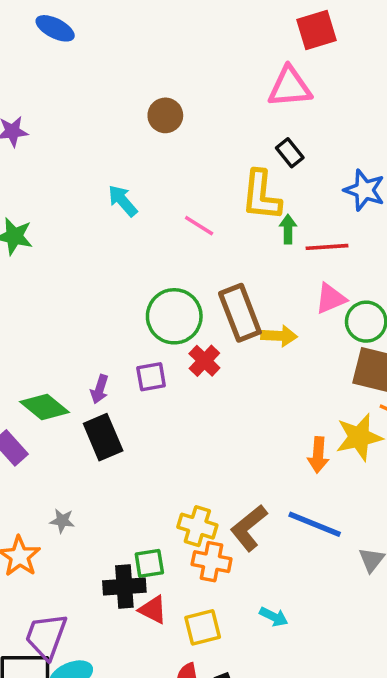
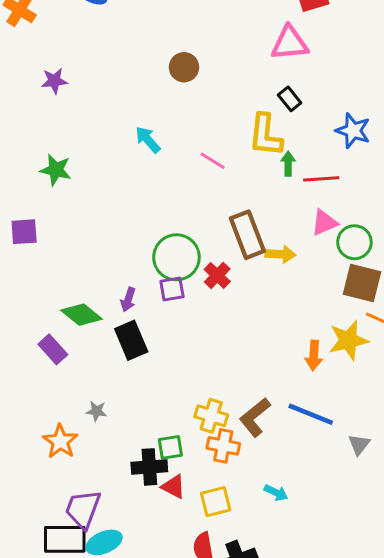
green circle: (174, 316) -> (176, 257), moved

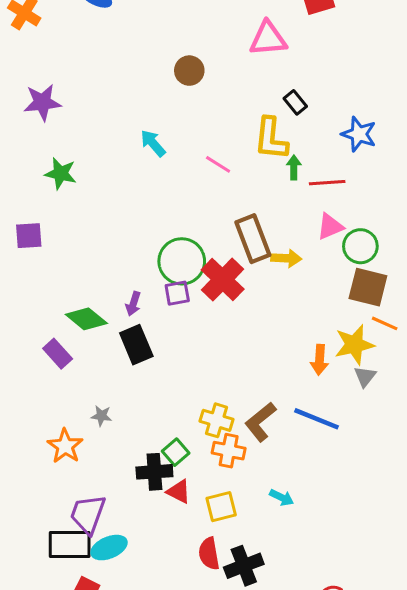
pink triangle: (290, 43) -> (268, 39), moved
purple star: (54, 81) -> (42, 102), moved, size x1.4
red cross: (217, 275) -> (223, 280), size x1.6
gray triangle: (359, 444) -> (365, 376), moved
green square: (170, 447) -> (176, 452), turned -32

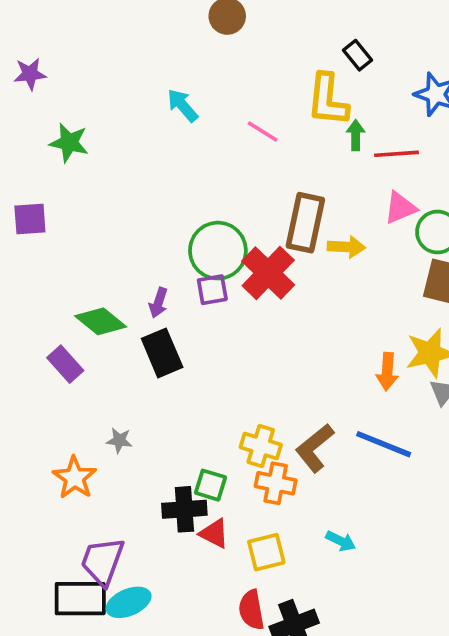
purple star: (42, 102) -> (30, 74), moved, size x0.7
brown rectangle: (253, 239) -> (305, 223), turned 33
green square: (176, 452) -> (210, 485), turned -32

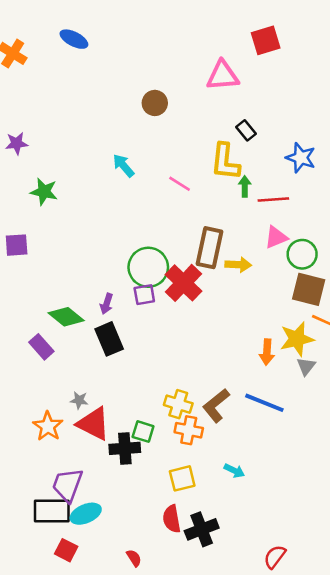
red triangle: (214, 533) -> (94, 424), moved, size x1.6

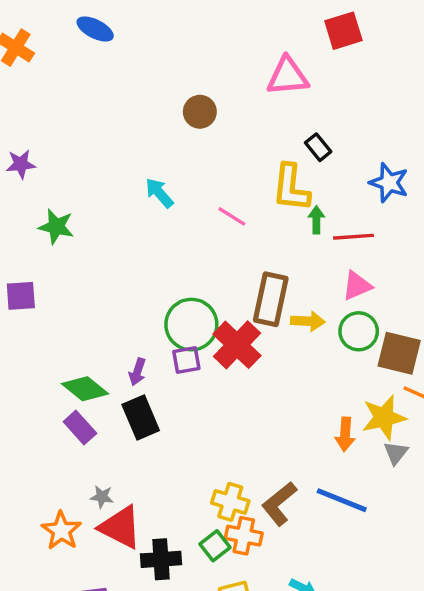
green circle: (302, 254) -> (359, 331), moved
purple rectangle: (41, 347) -> (80, 428), moved
green square: (143, 432) -> (215, 546), moved, turned 35

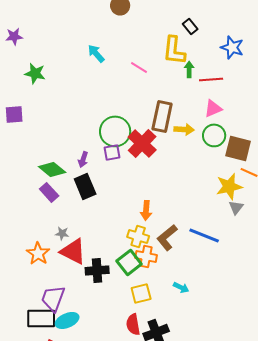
orange arrow: (345, 434) -> (146, 210), moved
green square: (215, 546) -> (129, 262), size x1.4

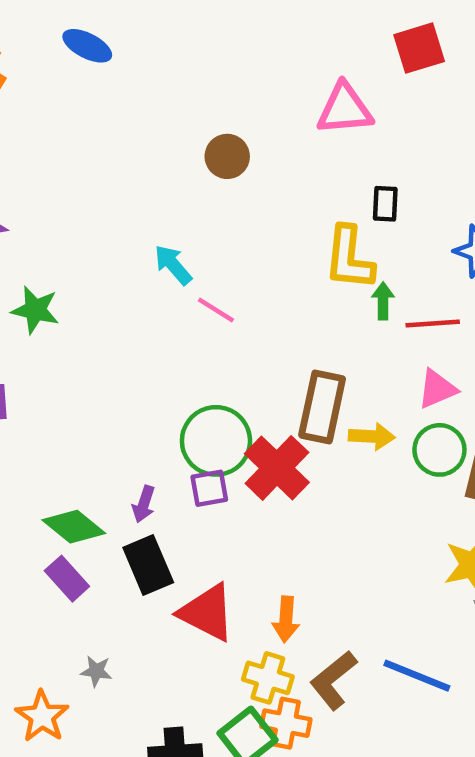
black rectangle: (190, 26) -> (385, 204), turned 42
pink line: (139, 67) -> (216, 310), moved
red triangle: (73, 251) -> (207, 612), moved

